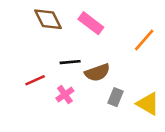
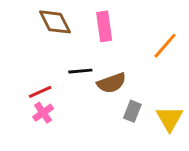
pink rectangle: (91, 23) -> (104, 26), turned 45
pink cross: (65, 95) -> (43, 113), moved
yellow triangle: (148, 104) -> (170, 119), turned 30

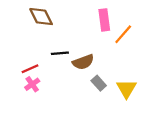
pink rectangle: (104, 26) -> (104, 20), moved
gray rectangle: (132, 111) -> (99, 83), turned -64

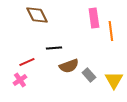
orange line: (123, 34) -> (111, 31), turned -48
brown semicircle: (83, 62) -> (69, 66), moved
pink cross: (32, 84) -> (20, 80), moved

